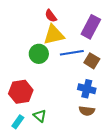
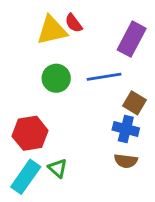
yellow triangle: (54, 35) -> (52, 30), moved
brown square: (92, 61) -> (135, 103), moved
cyan rectangle: (18, 122) -> (26, 177), size x1.6

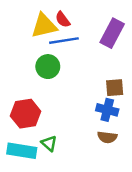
blue line: (104, 77) -> (64, 41), moved
brown square: (135, 103) -> (115, 88), turned -36
cyan rectangle: (26, 177) -> (22, 151), turned 64

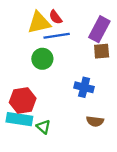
brown square: (115, 88) -> (102, 51), moved
blue cross: (107, 110) -> (84, 87), moved
cyan rectangle: (22, 151) -> (19, 119), moved

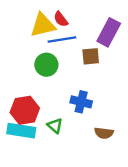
brown square: (102, 51) -> (91, 56), moved
blue cross: (84, 87) -> (81, 102), moved
green triangle: (43, 127) -> (55, 126), moved

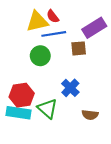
purple rectangle: (109, 32) -> (94, 28), turned 30
blue cross: (81, 102) -> (70, 88), turned 30
green triangle: (55, 126) -> (48, 109), size x1.5

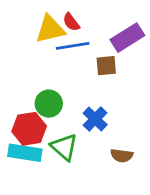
green circle: (40, 56) -> (49, 104), moved

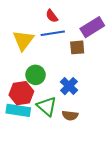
yellow triangle: (50, 29) -> (23, 40), moved, turned -40
brown semicircle: (122, 155) -> (70, 115), moved

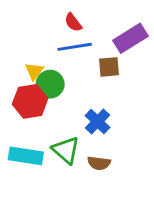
yellow triangle: (23, 40) -> (34, 71), moved, size x0.6
green circle: (36, 75) -> (50, 84), moved
red hexagon: (21, 93) -> (30, 101), moved

